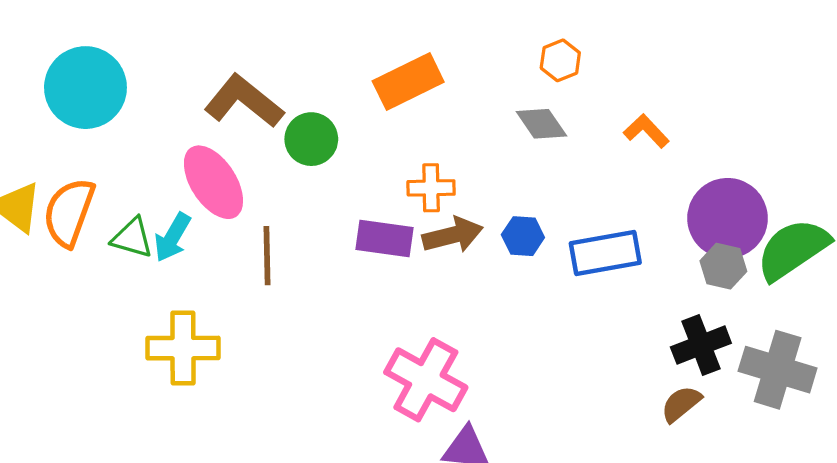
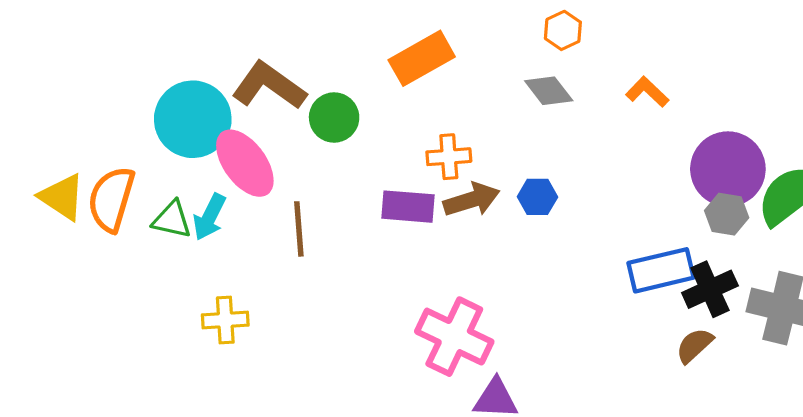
cyan circle: (85, 88) -> (193, 119), moved
blue rectangle: (605, 253) -> (661, 270), moved
yellow cross: (183, 348) -> (225, 320), size x0.7

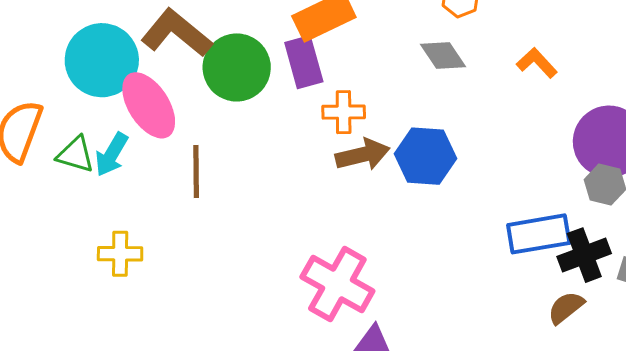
green circle: (334, 118) -> (237, 67), size x1.4
blue hexagon: (537, 197) -> (426, 156), size x1.6
purple rectangle: (408, 207) -> (304, 62), moved, turned 66

